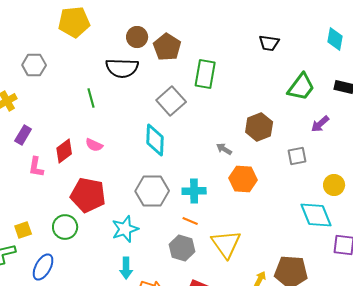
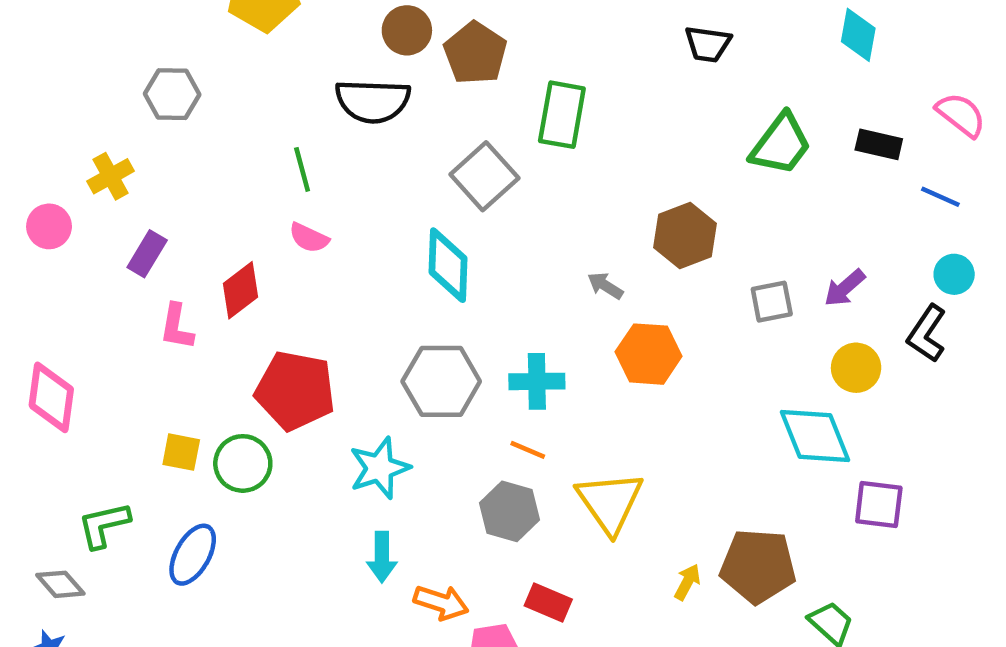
purple arrow: (320, 124) -> (845, 288), moved
pink semicircle: (94, 145) -> (309, 238), moved
yellow square: (23, 230) -> (181, 452), moved, turned 30

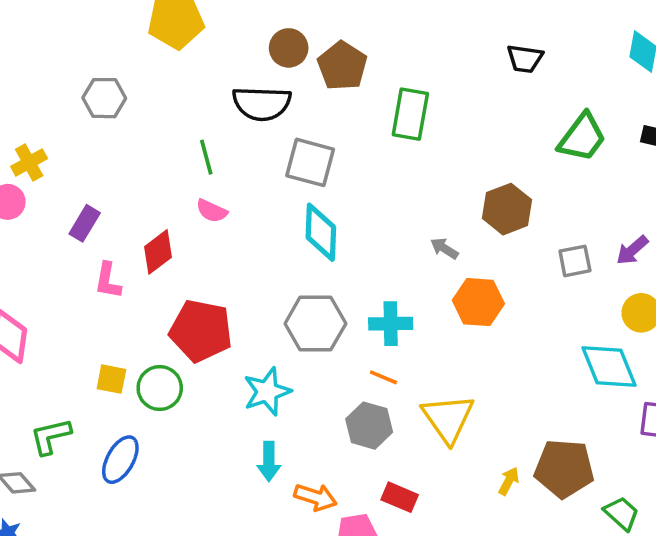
yellow cross: (111, 176) -> (29, 162), moved
gray square: (484, 176) -> (310, 162), moved, turned -33

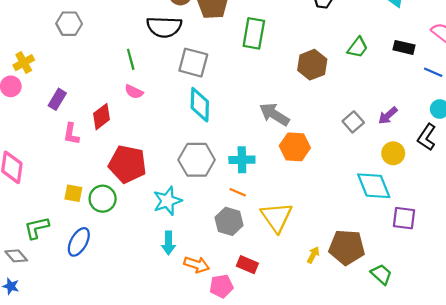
green trapezoid: (582, 137) -> (358, 47), size x0.7
brown hexagon: (507, 209) -> (312, 65), moved
gray arrow: (444, 248) -> (274, 114), size x1.8
gray square: (575, 261) -> (353, 122), turned -30

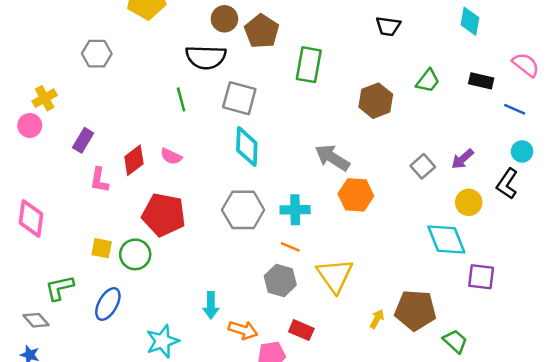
green line: (131, 59) -> (181, 99), moved
pink semicircle: (134, 92) -> (171, 156), moved
cyan star: (167, 201) -> (162, 341), moved

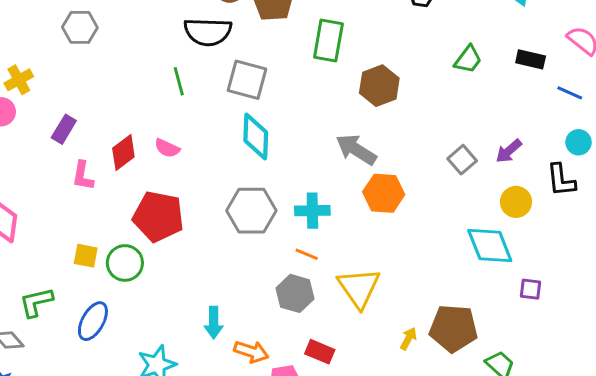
brown hexagon: (376, 101) -> (379, 86), moved
black L-shape: (507, 184) -> (561, 180), turned -40
purple square: (481, 277) -> (531, 289), size x0.7

